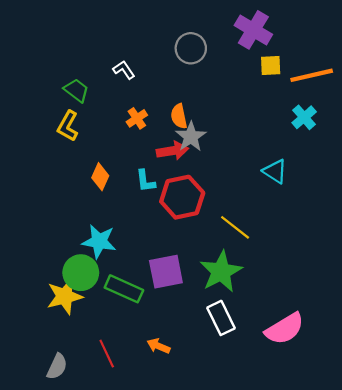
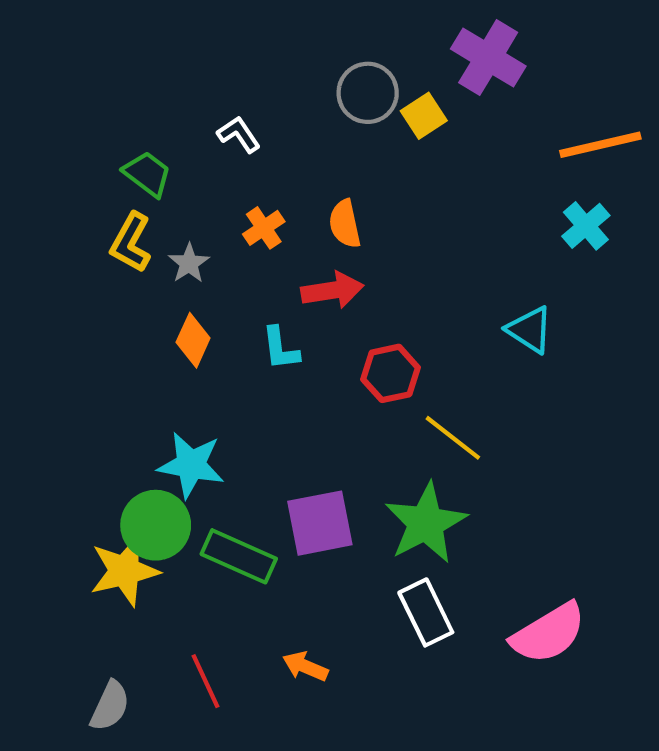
yellow square: (271, 66) -> (424, 116), moved, turned -30
gray star: (191, 137) -> (189, 263), moved, size x0.7
red hexagon: (182, 197) -> (391, 373), moved, size x0.7

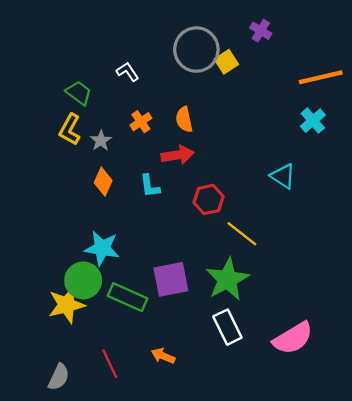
purple cross: (488, 58) -> (261, 31), size x0.6
gray circle: (368, 93) -> (196, 50), size x1.4

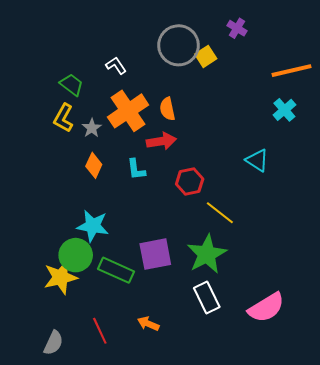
orange cross: (141, 122) -> (128, 111), size x2.0

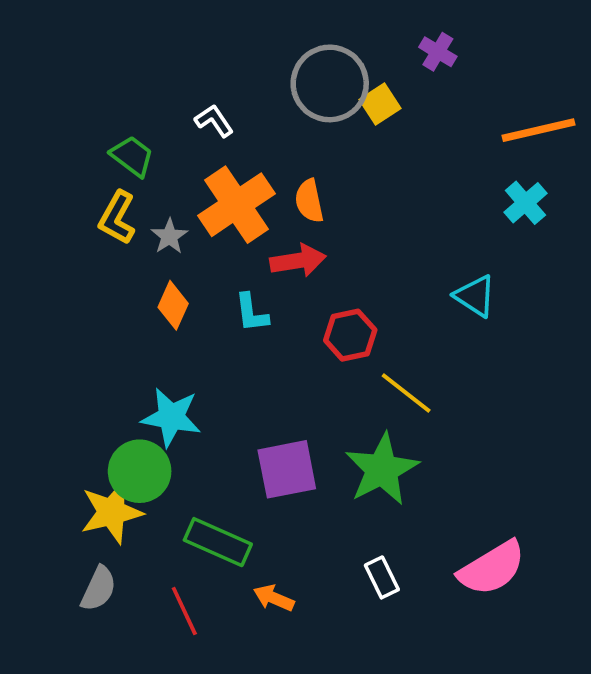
green rectangle: (116, 270) -> (218, 542), moved
white rectangle: (207, 297) -> (382, 577), moved, size x0.7
gray semicircle: (53, 343) -> (99, 589), moved

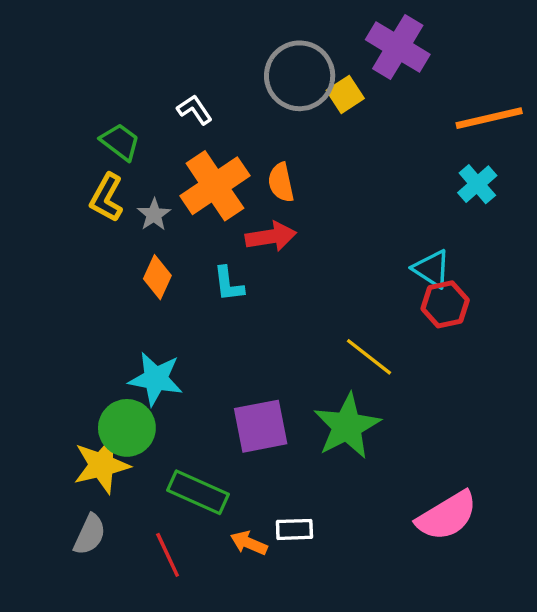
purple cross: (438, 52) -> (398, 47), size x1.8
red hexagon: (350, 335) -> (445, 304), moved
white rectangle: (382, 577) -> (294, 529), moved, turned -66

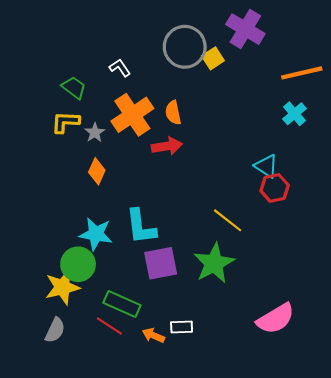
yellow L-shape: (107, 198) -> (65, 122), turned 64
cyan L-shape: (228, 284) -> (141, 227), moved, size x1.6
red line: (168, 555) -> (109, 326), moved, turned -32

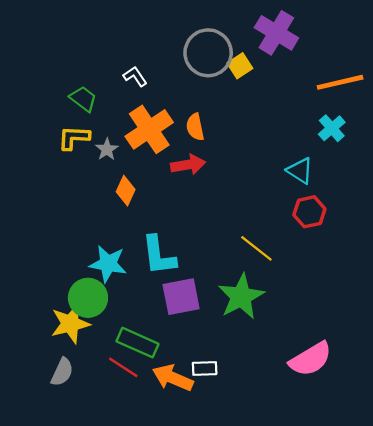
cyan triangle: (266, 166) -> (300, 171), moved
orange diamond: (97, 171) -> (126, 191), moved
orange arrow: (153, 335) -> (173, 378), size x1.6

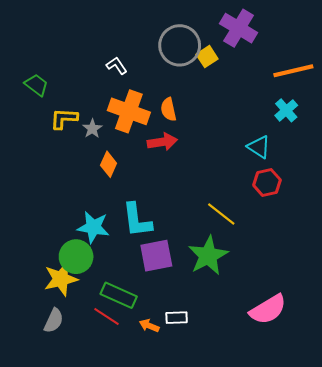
green trapezoid: (83, 99) -> (36, 85), moved
orange cross: (149, 129) -> (129, 111), turned -36
orange arrow: (173, 378) -> (149, 326), size x0.6

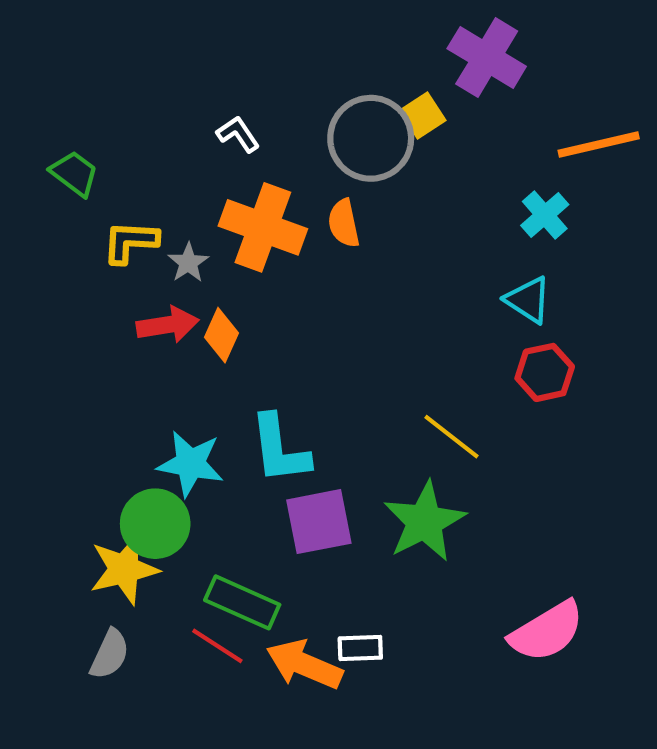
gray circle: (180, 45) -> (371, 138), moved
cyan cross: (286, 110) -> (545, 215), moved
red arrow: (162, 142) -> (168, 325), moved
orange arrow: (149, 326) -> (304, 665), size x1.8

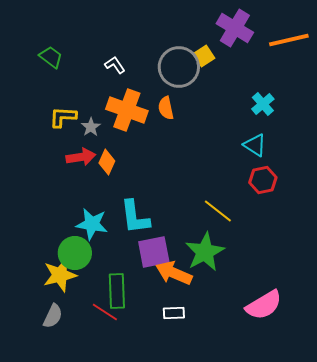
orange line: (599, 145) -> (289, 40), moved
green trapezoid: (74, 174) -> (51, 57), moved
green rectangle: (242, 602) -> (117, 291), turned 64
orange arrow: (304, 665) -> (174, 273), moved

